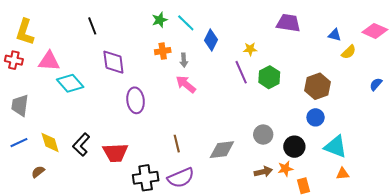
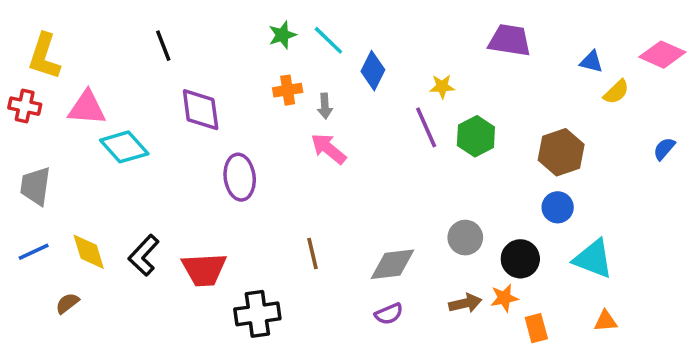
orange triangle: (343, 174) -> (606, 321), moved
purple semicircle: (181, 178) -> (389, 314), moved, size x0.6

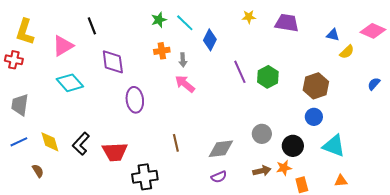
yellow star: (442, 87) -> (249, 17), moved
pink triangle: (87, 108) -> (63, 46), moved, turned -35
brown semicircle: (67, 303) -> (38, 171), turned 96

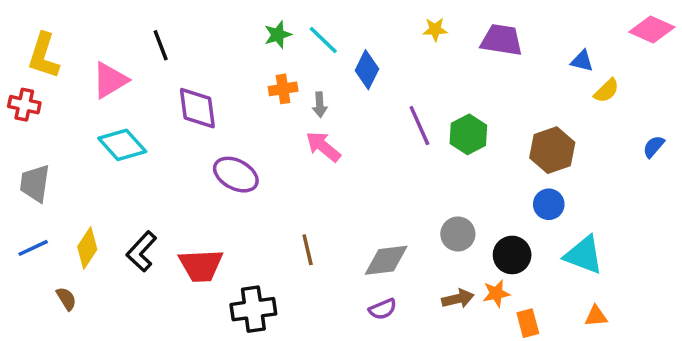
pink diamond: (373, 31) -> (652, 29), moved
purple ellipse: (135, 100) -> (236, 175), turned -55
yellow diamond: (50, 142) -> (87, 248), turned 50

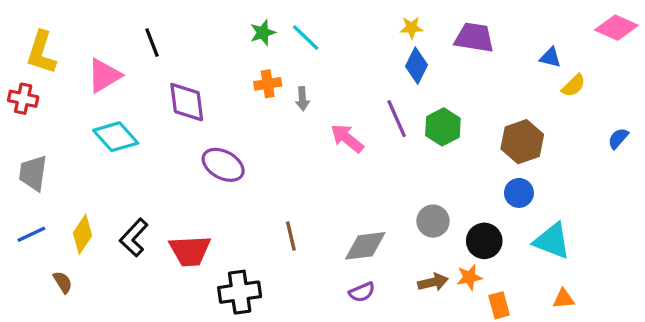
blue diamond: (367, 70) -> (416, 66), moved
pink arrow: (323, 147) -> (347, 138), moved

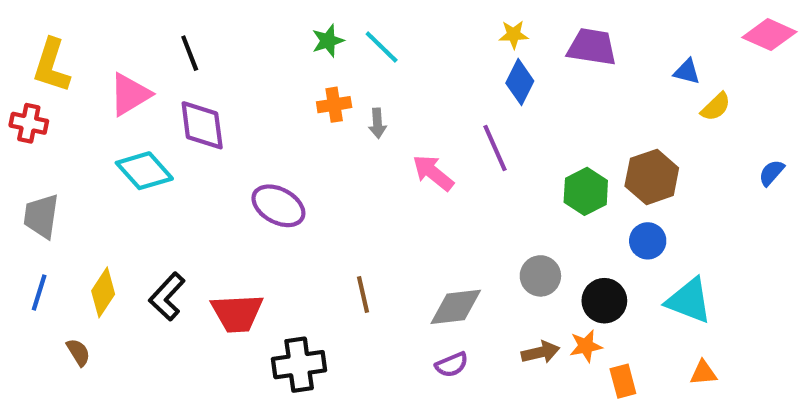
purple diamond: (187, 102) -> (202, 125), moved
green hexagon: (443, 127) -> (586, 191), moved
blue line: (31, 234) -> (39, 292), turned -48

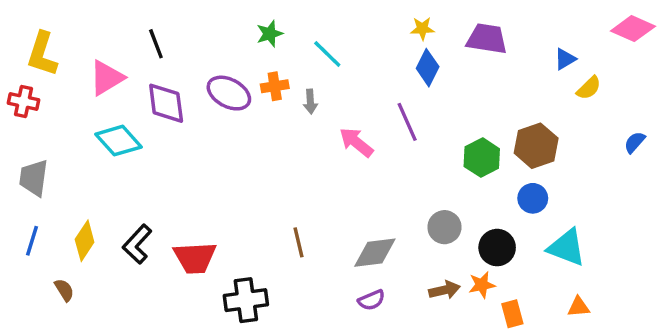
cyan line: (382, 47) -> (327, 54), moved
blue triangle: (687, 72) -> (565, 59), turned -45
purple ellipse: (278, 206) -> (229, 93), moved

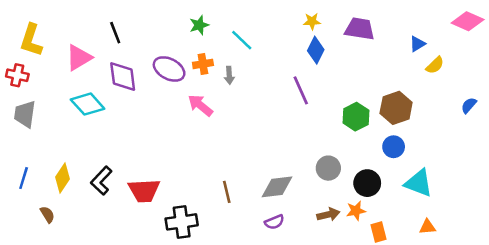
pink arrow: (356, 142) -> (200, 105), moved
gray trapezoid: (34, 178) -> (25, 114), moved
brown line: (298, 242) -> (227, 192), moved

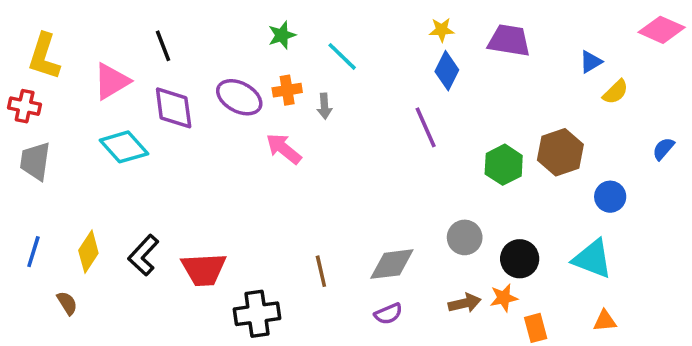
blue circle: (394, 147) -> (610, 197), moved

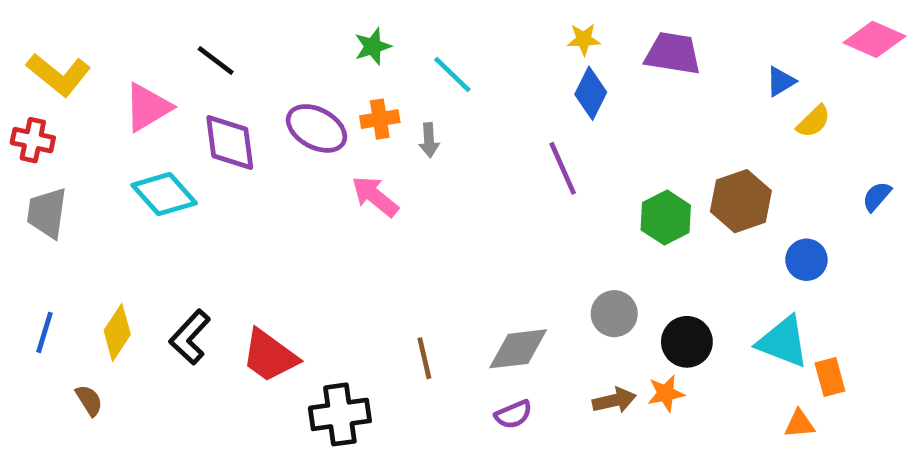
black line: (163, 46) -> (216, 60), turned -32
yellow L-shape: (44, 56) -> (59, 75), turned -69
red trapezoid: (204, 269) -> (270, 356), turned 39
orange rectangle: (536, 328) -> (830, 377), moved

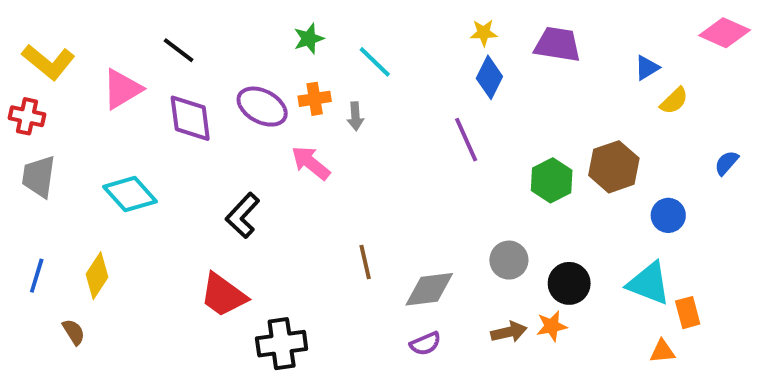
cyan diamond: (164, 194) -> (130, 194), moved
black L-shape: (190, 337) -> (243, 215), moved
brown line: (424, 358) -> (365, 262), moved

